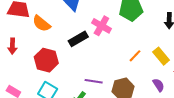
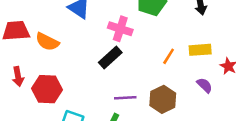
black rectangle: (78, 39) -> (110, 57), moved
yellow rectangle: (161, 56) -> (200, 50), turned -42
red hexagon: (46, 60) -> (47, 89), moved

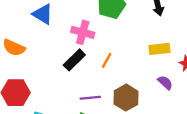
orange line: (169, 56) -> (107, 60), moved

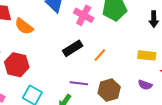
pink cross: (83, 32) -> (84, 15), moved
purple semicircle: (165, 83) -> (145, 85), turned 144

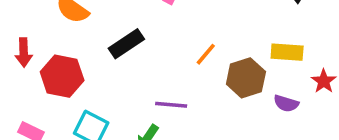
black rectangle: (73, 48) -> (126, 44), moved
brown hexagon: (109, 90) -> (246, 78), moved

